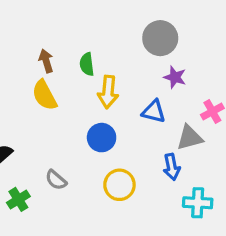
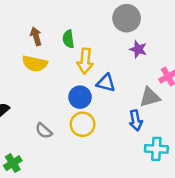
yellow semicircle: (44, 95) -> (35, 63), turned -50
blue triangle: (154, 111) -> (106, 83), moved
yellow circle: (119, 185) -> (83, 124), moved
green cross: (18, 199) -> (13, 163), moved

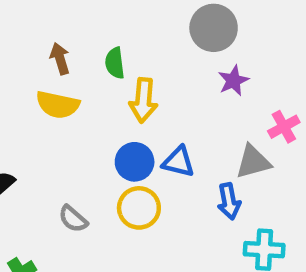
purple star: (138, 49) -> (233, 81), turned 30
blue triangle: (106, 83) -> (178, 162), moved

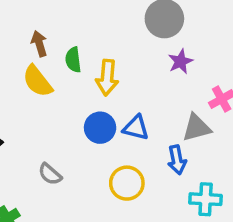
green semicircle: (115, 63) -> (73, 60), moved
yellow semicircle: (58, 105) -> (37, 81), turned 40
yellow circle: (139, 208) -> (127, 183), moved

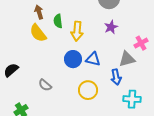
purple star: (180, 62) -> (111, 27), moved

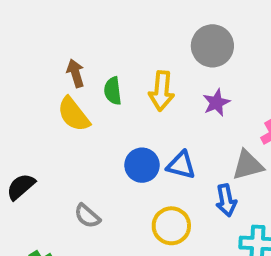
yellow arrow: (77, 31) -> (162, 91), moved

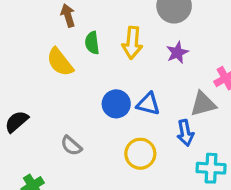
brown arrow: (76, 73) -> (68, 15), moved

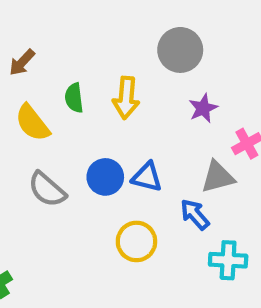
brown arrow: (68, 15) -> (22, 62), moved, turned -120
purple star: (177, 52) -> (203, 108), moved
blue arrow: (185, 133) -> (195, 214), turned 150
gray semicircle: (71, 146) -> (47, 189), moved, size x1.4

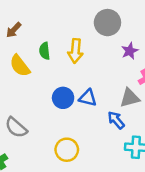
purple star: (203, 108) -> (130, 51), moved
gray semicircle: (47, 189) -> (16, 127), moved
yellow circle: (136, 241) -> (67, 150), moved

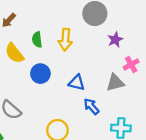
blue circle: (63, 98) -> (40, 74), moved
blue arrow: (116, 120) -> (91, 106), moved

